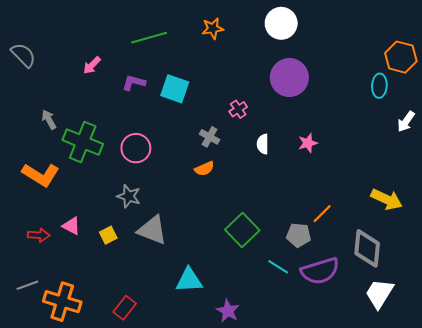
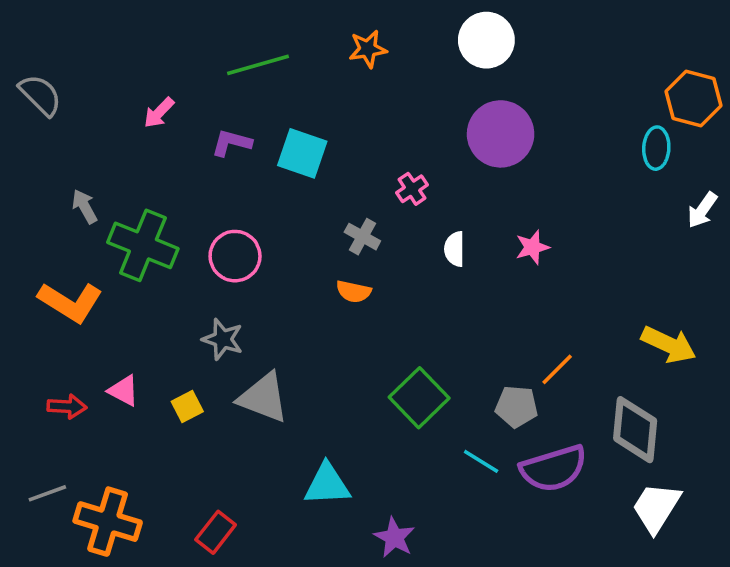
orange semicircle: (204, 169) -> (354, 291), turned 36

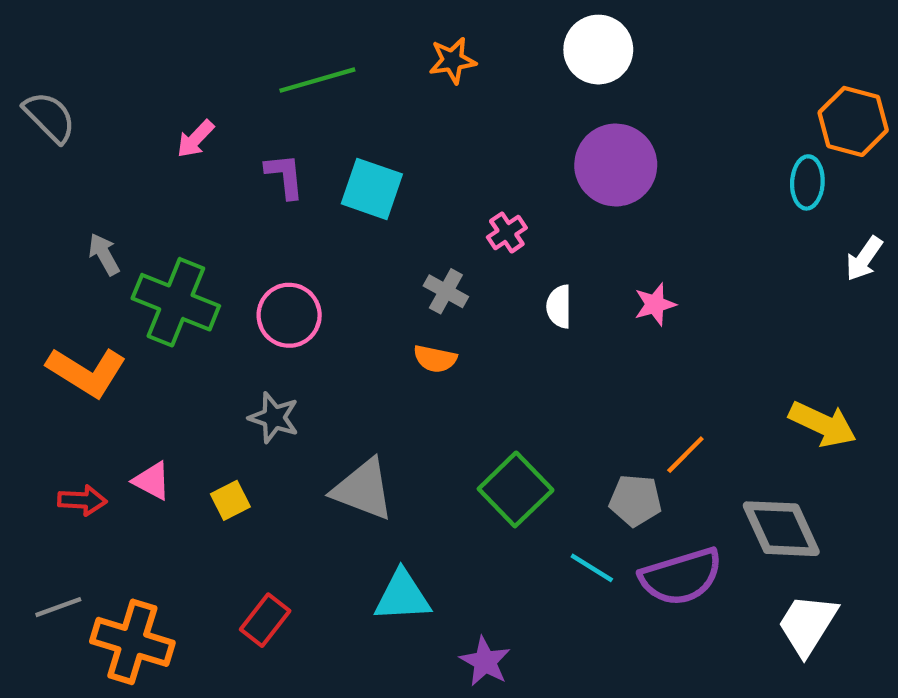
purple L-shape: (231, 143) -> (285, 176), turned 69
gray triangle: (263, 398) -> (363, 489), moved
gray diamond: (635, 430) -> (781, 529), turned -30
red rectangle: (216, 532) -> (265, 620), moved

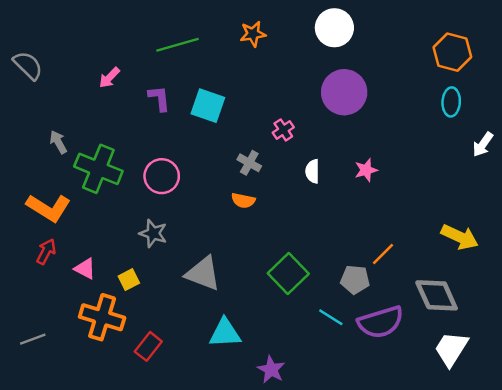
orange hexagon: (853, 121) -> (452, 52), moved
red arrow: (82, 500) -> (46, 252), moved, turned -65
orange cross: (132, 642) -> (102, 317), moved

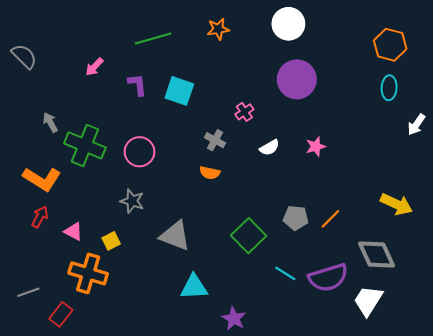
white semicircle: (313, 171) -> (270, 148), turned -120
gray pentagon: (355, 280) -> (296, 218), moved
red rectangle: (148, 346) -> (61, 314), moved
white trapezoid: (451, 349) -> (368, 301), moved

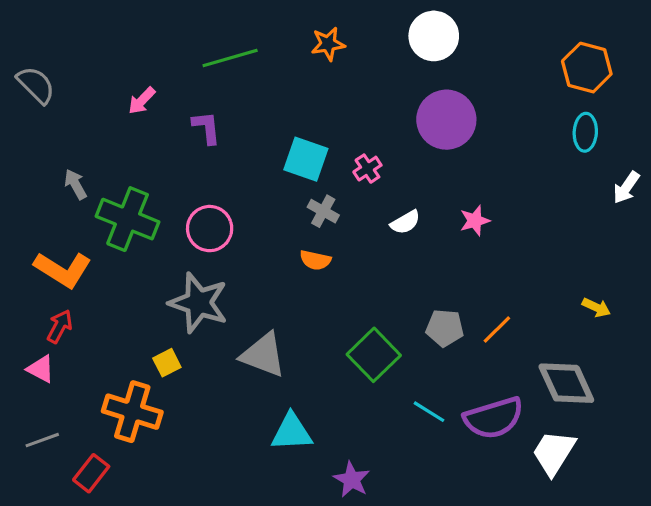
cyan square: (179, 91) -> (306, 159), moved
gray star: (132, 201) -> (199, 303), size x1.6
yellow arrow: (396, 204) -> (596, 307), size x0.6
pink triangle: (73, 231) -> (41, 369), moved

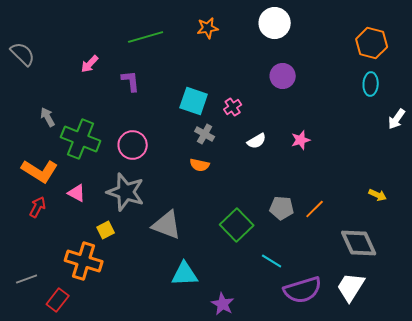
purple circle: (446, 120) -> (283, 76), size x0.7
pink triangle: (41, 369) -> (77, 193), moved
purple semicircle: (494, 418) -> (303, 290), moved

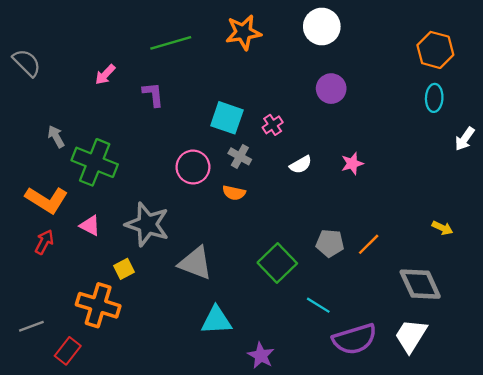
orange star: (208, 28) -> (243, 32), size x1.4
pink circle: (133, 145) -> (193, 167), moved

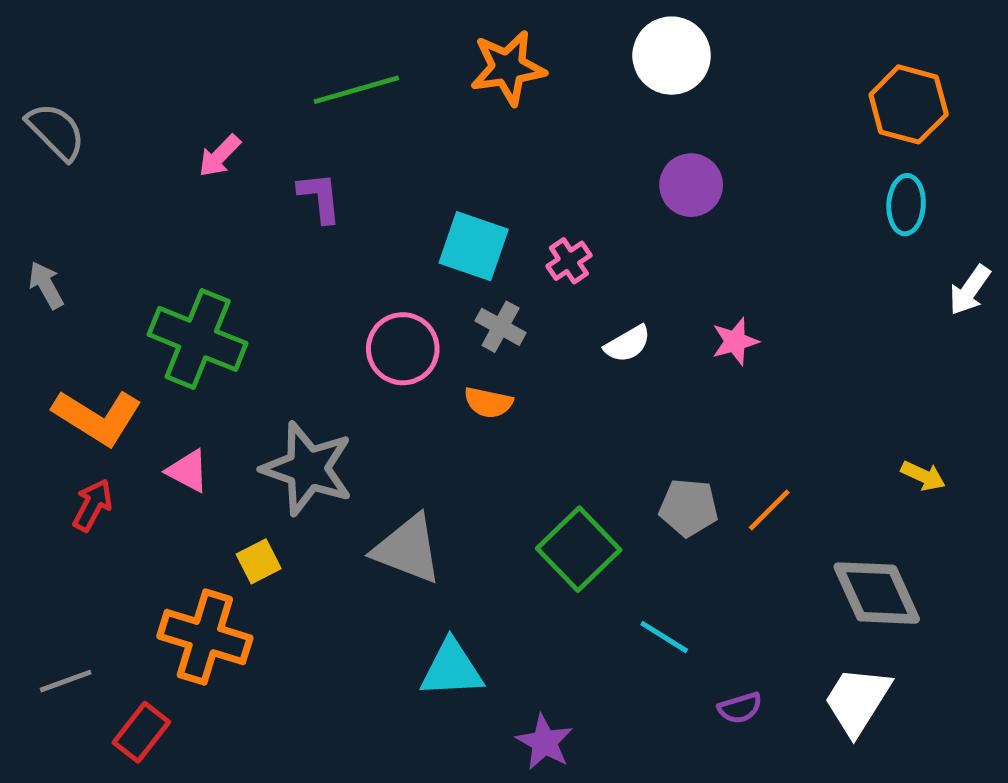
gray arrow: (56, 137) -> (46, 285), moved
purple semicircle: (355, 339) -> (740, 708), size x0.5

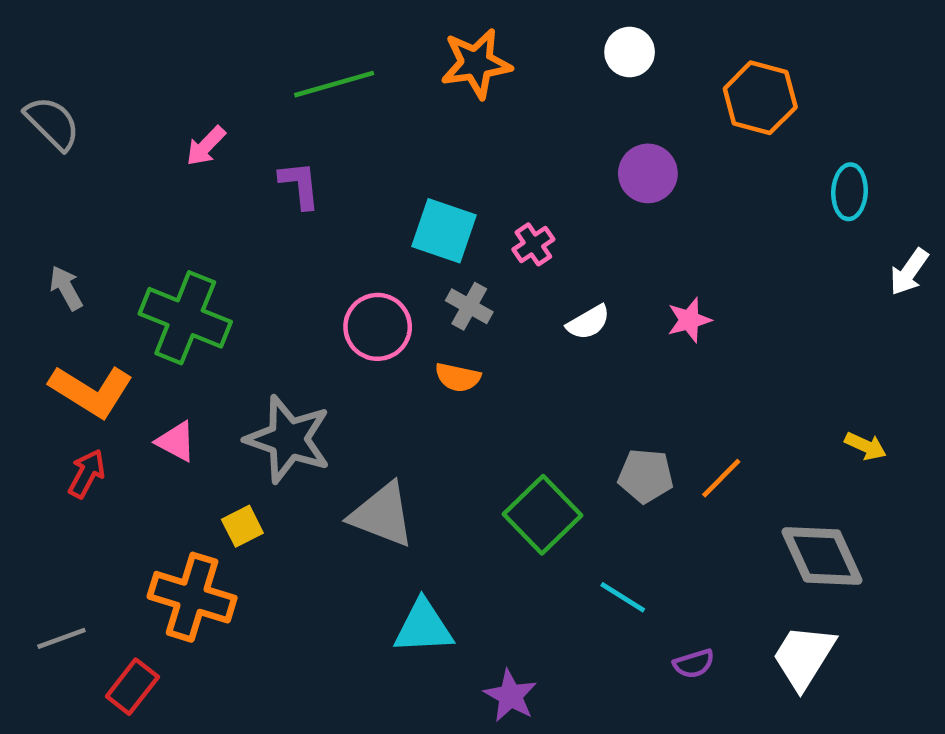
white circle: (672, 56) -> (630, 52), size x0.7
orange hexagon: (909, 104) -> (760, 98), moved
gray arrow: (46, 285) -> (66, 288), moved

